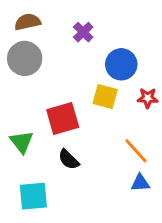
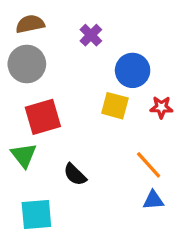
red square: (63, 118) -> (43, 117), moved

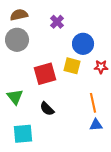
red square: (43, 117) -> (45, 74), moved
orange line: (149, 165) -> (93, 103), turned 30

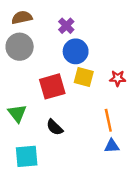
blue circle: (83, 44) -> (76, 51), moved

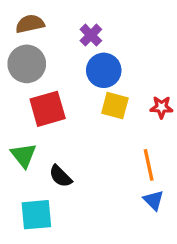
red square: (52, 86) -> (48, 109), moved
black semicircle: (55, 127) -> (60, 176), moved
blue triangle: (112, 146) -> (153, 200), turned 49

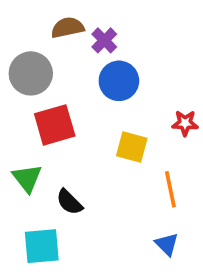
brown semicircle: (30, 24) -> (68, 28), moved
yellow square: (115, 106) -> (132, 147), moved
blue triangle: (153, 200) -> (167, 244), moved

